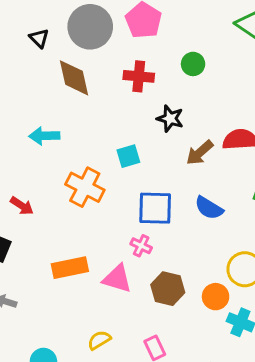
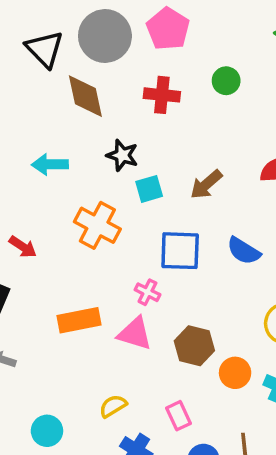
black triangle: (39, 38) -> (45, 49), size x1.6
black star: (170, 118) -> (122, 155), moved
brown arrow: (200, 153) -> (206, 184), moved
pink cross: (141, 246) -> (147, 292), moved
orange circle: (216, 297) -> (235, 373), moved

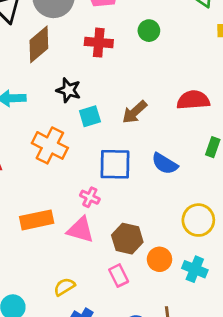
brown diamond: (85, 96) -> (39, 44), turned 63
pink rectangle: (179, 416) -> (119, 276), moved

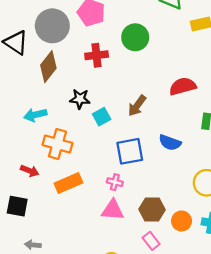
green circle: (149, 31) -> (135, 37), size x1.5
orange cross: (50, 145) -> (57, 144), moved
orange rectangle: (37, 220) -> (68, 183), moved

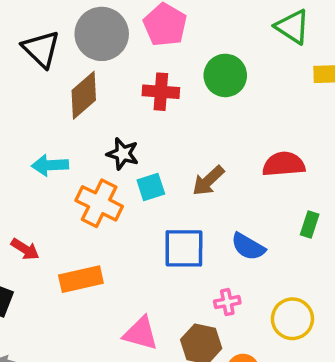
orange cross: (57, 144) -> (99, 203), moved
pink cross: (115, 182) -> (227, 302), moved, turned -35

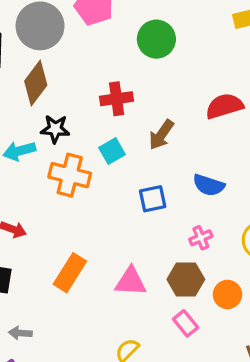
red cross: (161, 92) -> (117, 99), moved
black star: (123, 154) -> (55, 129), moved
blue square: (184, 248) -> (153, 199), size x0.7
orange rectangle: (81, 279) -> (70, 273), moved, turned -33

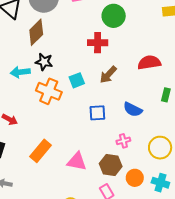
red cross: (117, 99) -> (98, 43), moved

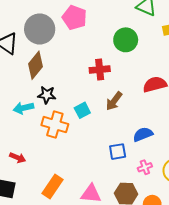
green circle: (114, 16) -> (126, 40), moved
blue semicircle: (133, 109) -> (143, 134), turned 138
blue square: (97, 113) -> (118, 152), moved
pink cross: (123, 141) -> (145, 167), moved

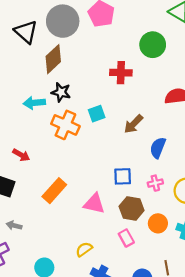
brown arrow: (114, 101) -> (133, 124), moved
blue semicircle: (143, 134) -> (158, 148), turned -54
blue square: (118, 152) -> (123, 176), moved

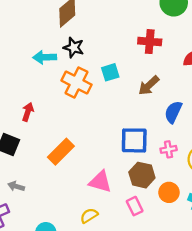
red cross: (121, 73) -> (150, 42), moved
red arrow: (21, 155) -> (28, 112), turned -105
blue square: (123, 176) -> (134, 140), size x1.4
pink triangle: (94, 204) -> (100, 182), moved

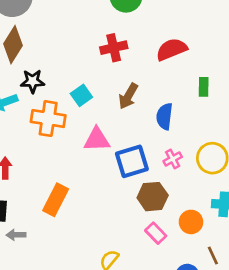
pink triangle: (100, 182) -> (97, 140), moved
gray arrow: (16, 186) -> (16, 235), moved
orange circle: (169, 192) -> (191, 222), moved

